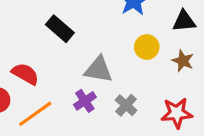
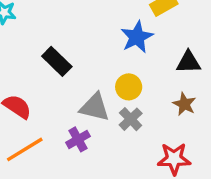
yellow circle: (147, 47) -> (129, 87), moved
gray cross: (126, 105) -> (131, 119), moved

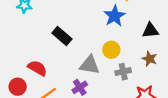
gray cross: (131, 119) -> (123, 72), moved, turned 35

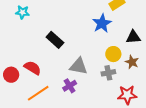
yellow circle: (111, 50) -> (113, 54), moved
red circle: (18, 87) -> (11, 75), moved

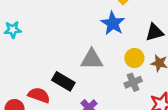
black rectangle: (55, 40) -> (63, 81), moved
gray triangle: (79, 66) -> (92, 59), moved

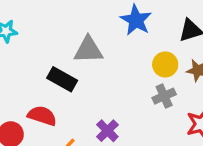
gray triangle: (92, 59) -> (88, 50), moved
black rectangle: (63, 81) -> (62, 79), moved

